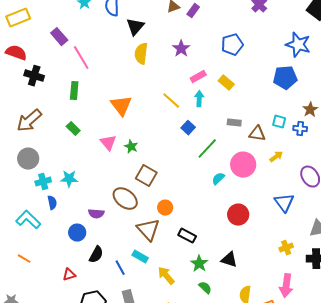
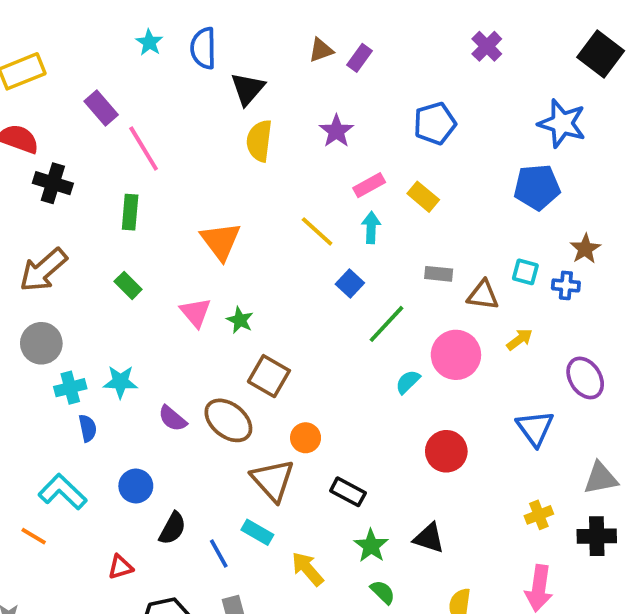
purple semicircle: (96, 214) -> (172, 418), moved, turned 35
cyan L-shape: (28, 220) -> (63, 492), moved

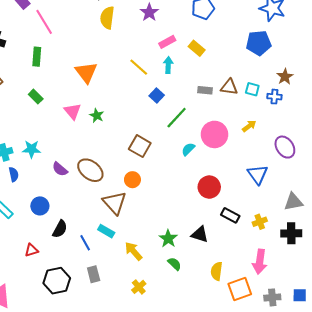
brown triangle: (483, 295) -> (229, 87), moved
brown square: (269, 376) -> (140, 146), moved
black rectangle: (348, 492) -> (230, 215), moved

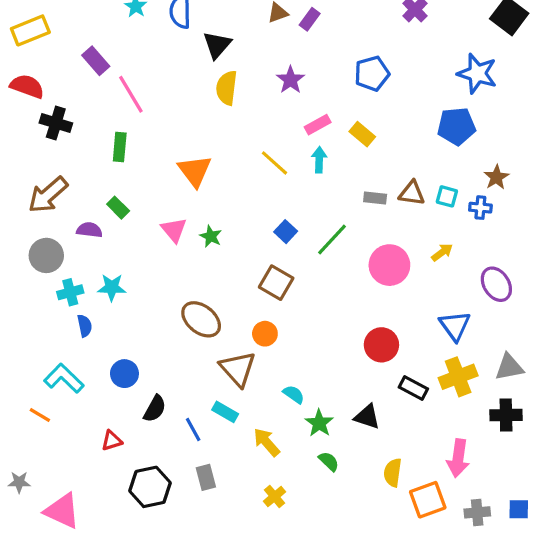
blue square: (157, 96) -> (286, 232), moved
cyan semicircle: (188, 149) -> (294, 394), moved, turned 80
purple semicircle: (60, 169) -> (89, 230), moved, turned 147
yellow cross: (260, 222) -> (458, 377), moved, size x1.6

